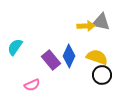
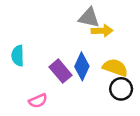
gray triangle: (101, 22) -> (89, 18), moved
cyan semicircle: (15, 47) -> (18, 56), turned -36

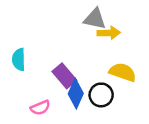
blue diamond: (82, 66) -> (76, 94), moved
black circle: (121, 89) -> (101, 95), moved

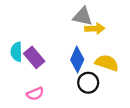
purple rectangle: (64, 76) -> (34, 57), moved
blue diamond: (76, 94) -> (77, 60), moved

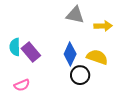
yellow arrow: (95, 29) -> (103, 26), moved
pink semicircle: (35, 94) -> (22, 85), moved

